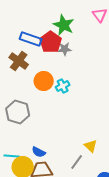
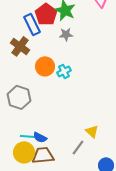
blue rectangle: (31, 39) -> (32, 24), turned 45
red pentagon: (51, 42) -> (46, 14), moved
cyan line: (12, 156) -> (28, 136), moved

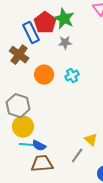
cyan cross: (64, 71) -> (72, 76), moved
yellow circle: (24, 152) -> (23, 127), moved

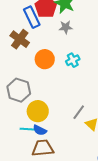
yellow circle: (23, 127) -> (38, 111), moved
gray line: (77, 156) -> (79, 112), moved

